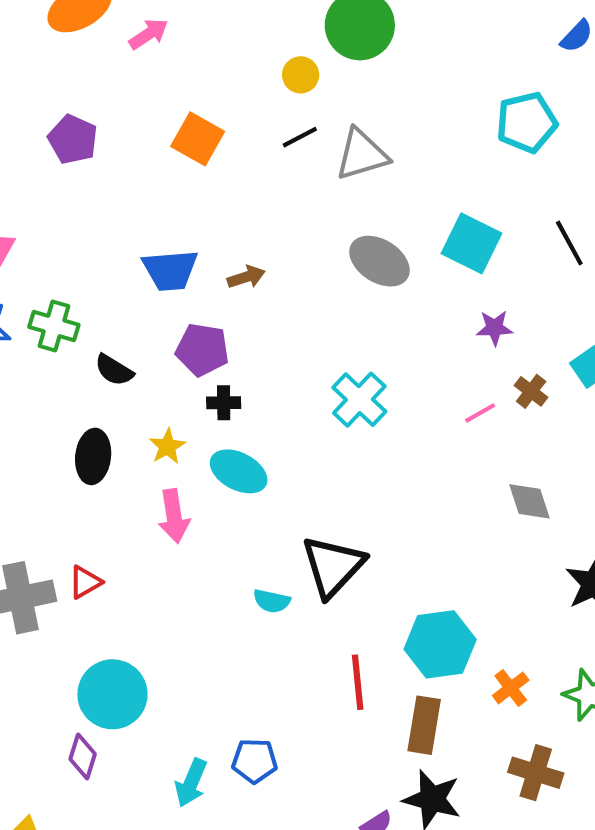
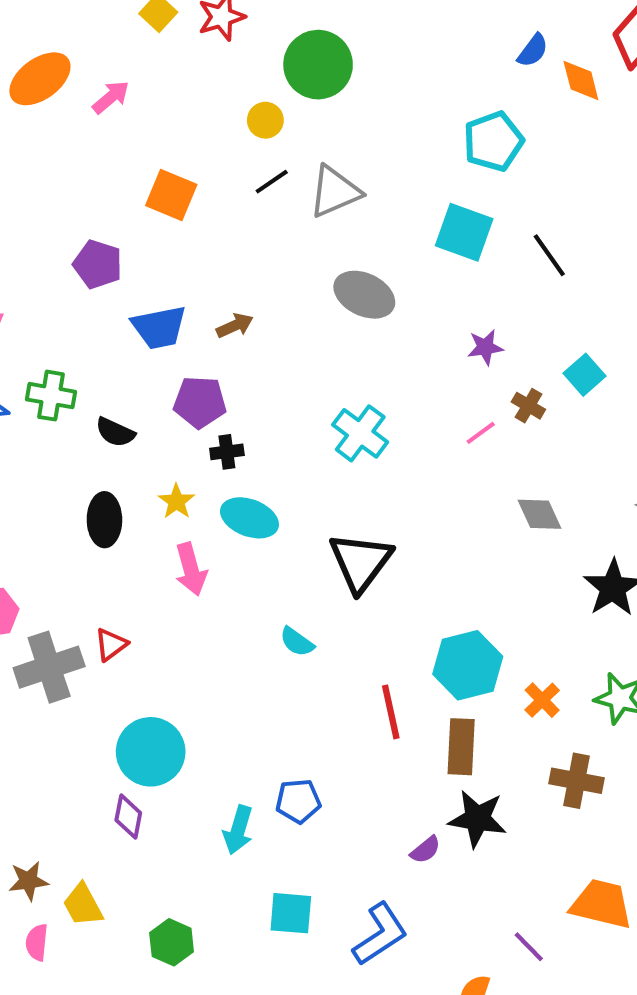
purple pentagon: (73, 139) -> (98, 264), moved
cyan square: (472, 243) -> (464, 232), moved
black triangle: (333, 566) -> (360, 562), moved
cyan semicircle: (272, 601) -> (297, 642), turned 30

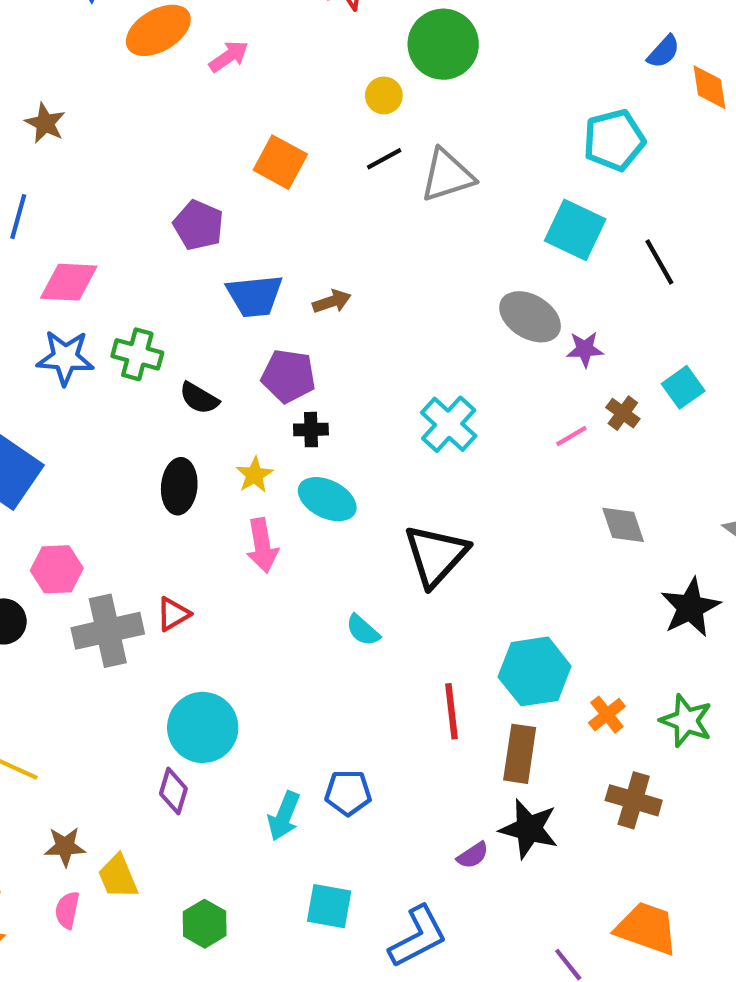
gray ellipse: (364, 295) -> (530, 317), moved

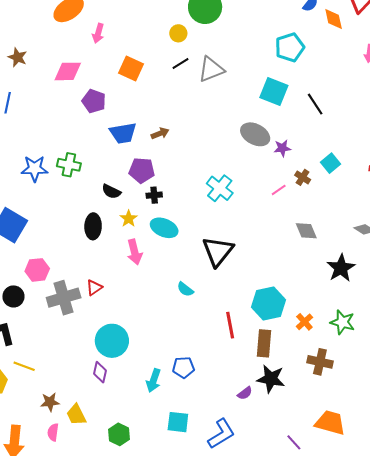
pink arrow: (229, 56) -> (98, 33), moved, turned 144
pink diamond: (69, 282) -> (68, 71), moved
black semicircle: (199, 398) -> (111, 191), moved

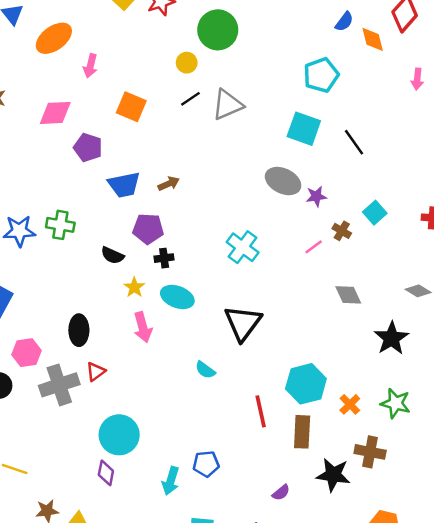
black ellipse: (93, 226) -> (79, 330), moved
black star: (271, 379) -> (333, 475), moved

